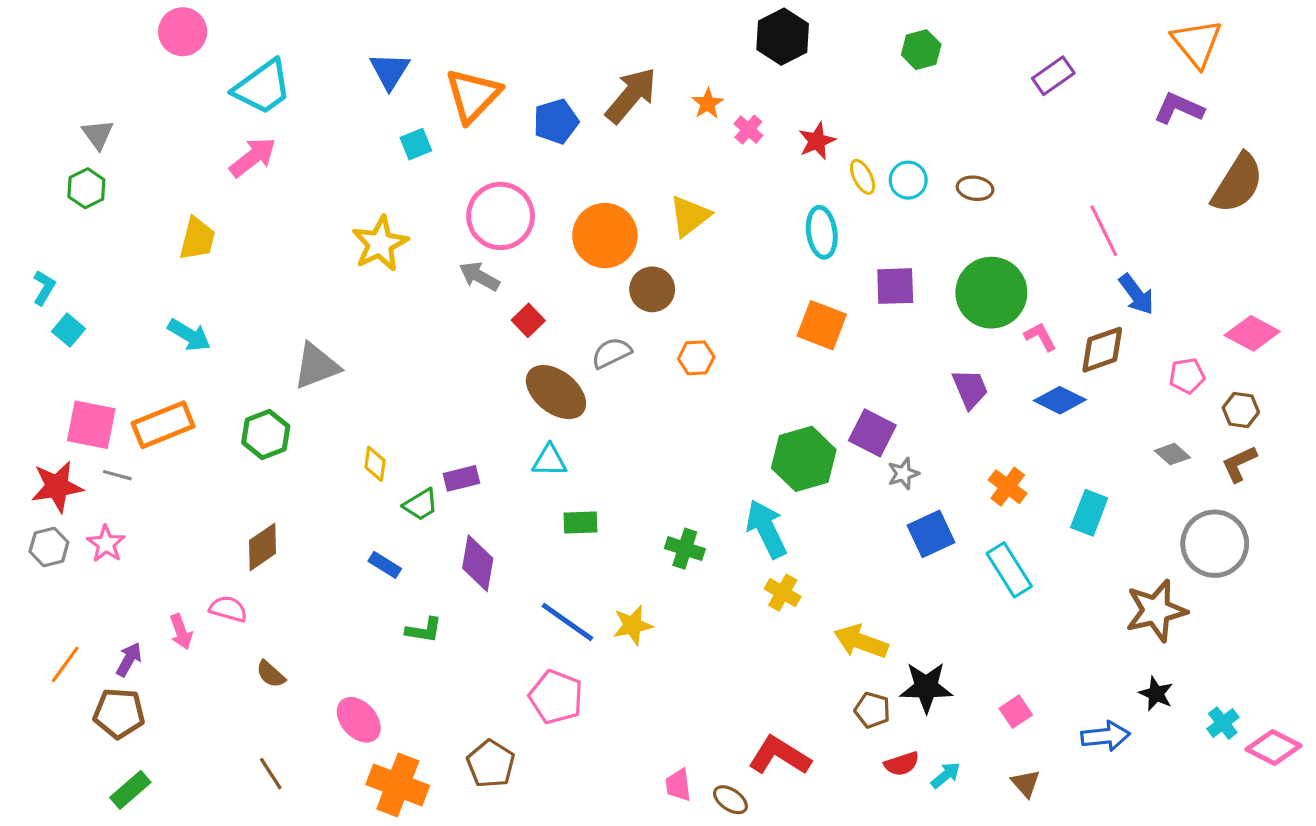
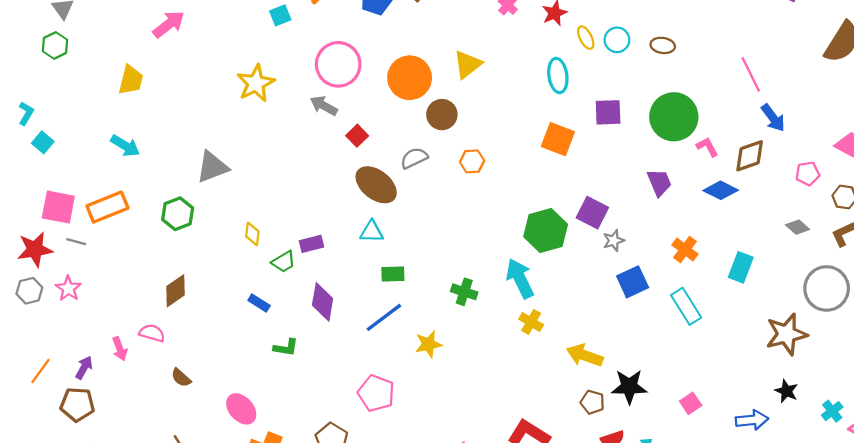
blue line: (567, 622) -> (384, 317), moved, turned -72

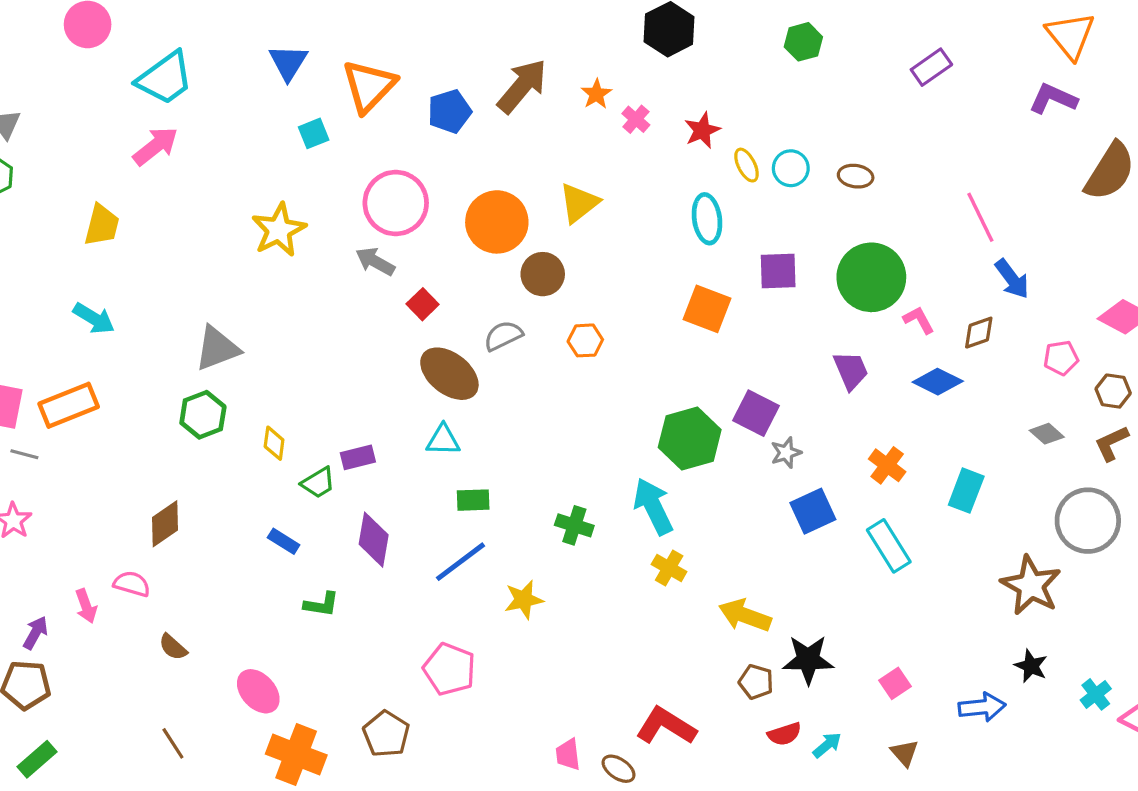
brown diamond: (750, 156) -> (979, 333), size x0.7
green hexagon: (178, 214) -> (203, 415), moved
brown star: (786, 334) -> (1031, 585), turned -30

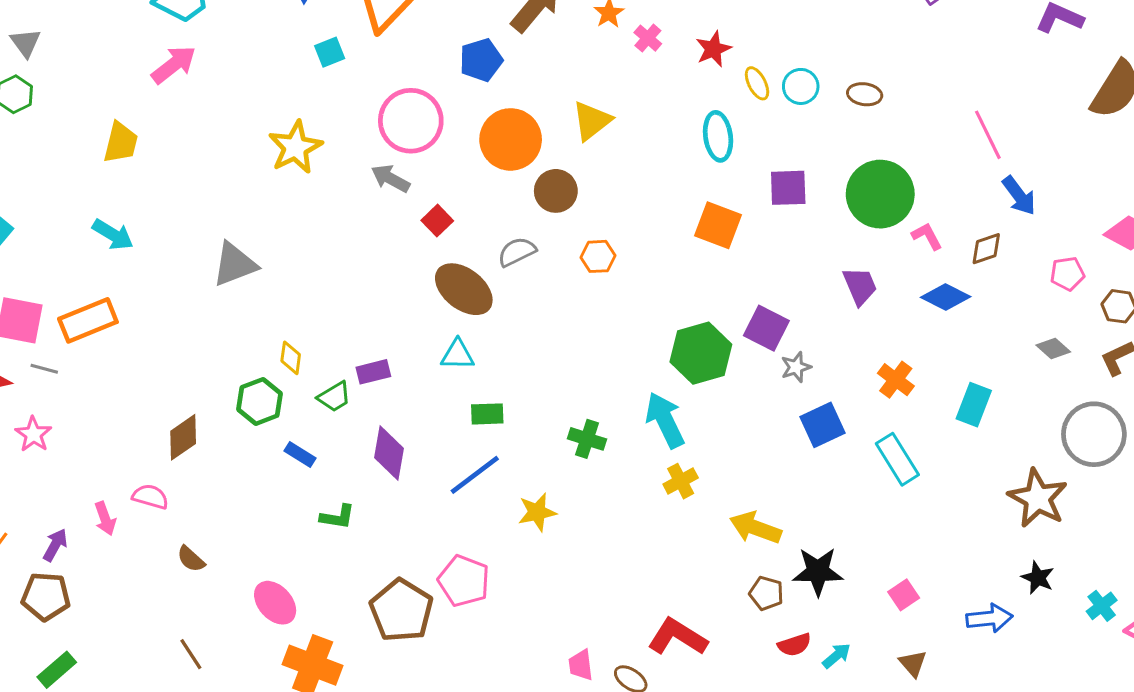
blue pentagon: (449, 111) -> (481, 60), moved
green hexagon: (203, 415) -> (259, 401), moved
yellow cross: (669, 568) -> (681, 481), turned 32
brown pentagon: (386, 734) -> (401, 610), moved, size x1.4

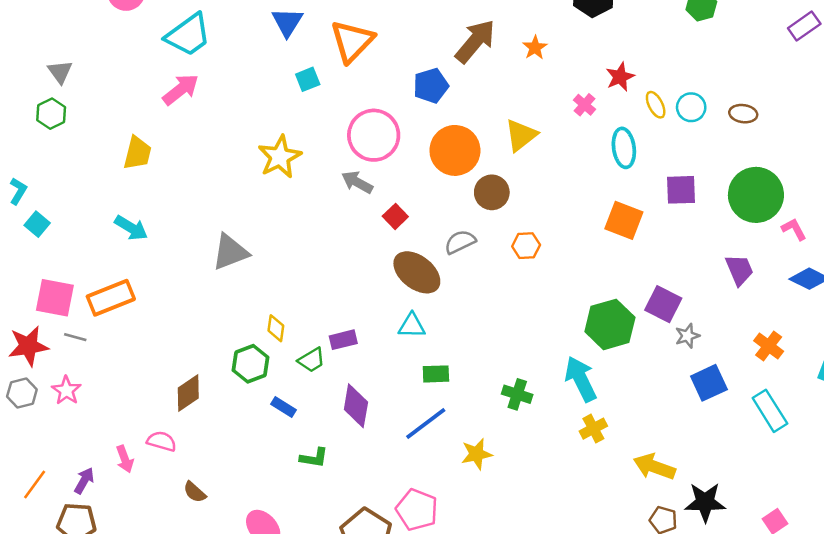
pink cross: (648, 38) -> (584, 105), moved

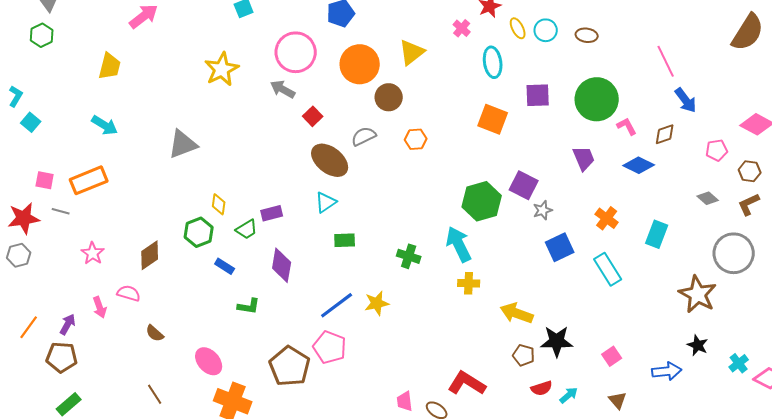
pink square: (55, 298) -> (45, 180), size x0.6
cyan triangle: (412, 326) -> (326, 202), turned -35
pink star: (66, 390) -> (93, 253), moved
blue line: (426, 423) -> (337, 305), moved
yellow cross: (593, 429) -> (469, 283), turned 30

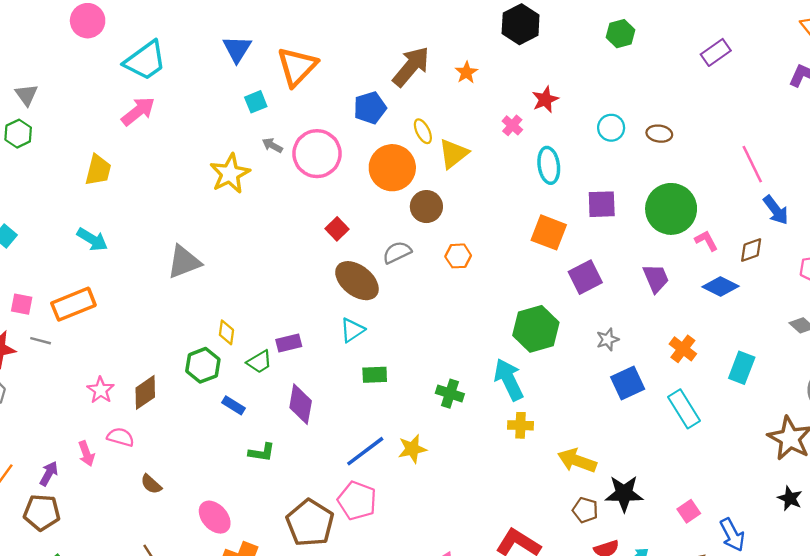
yellow ellipse: (518, 28) -> (423, 131), moved
gray arrow: (283, 89) -> (272, 145), moved, size x0.7
purple square: (524, 185) -> (585, 277), moved, turned 36
pink star: (93, 253) -> (101, 390), moved
blue arrow: (667, 371) -> (732, 535), moved, turned 68

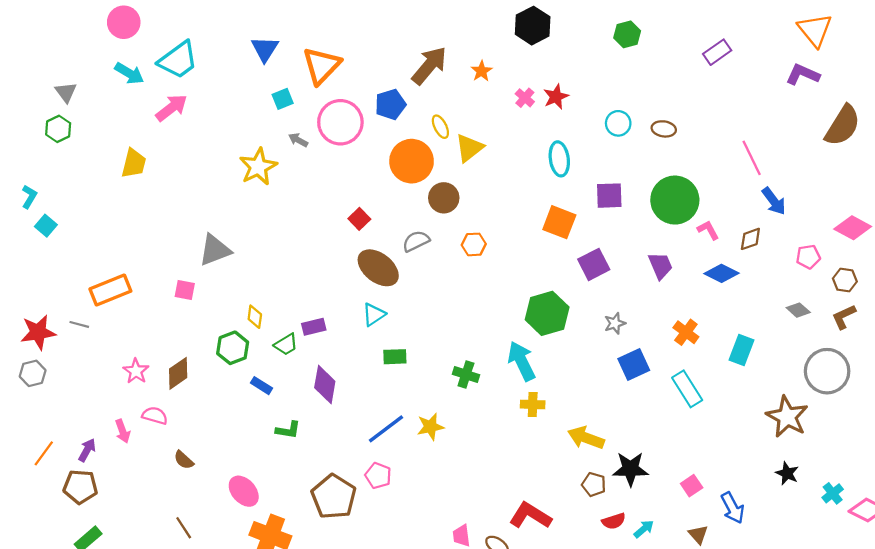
pink cross: (512, 125) -> (525, 98), moved
pink circle: (317, 154) -> (340, 122), moved
cyan arrow: (92, 239) -> (129, 73), moved
pink square: (22, 304) -> (185, 290), moved
pink pentagon: (357, 501) -> (378, 476), size x0.7

